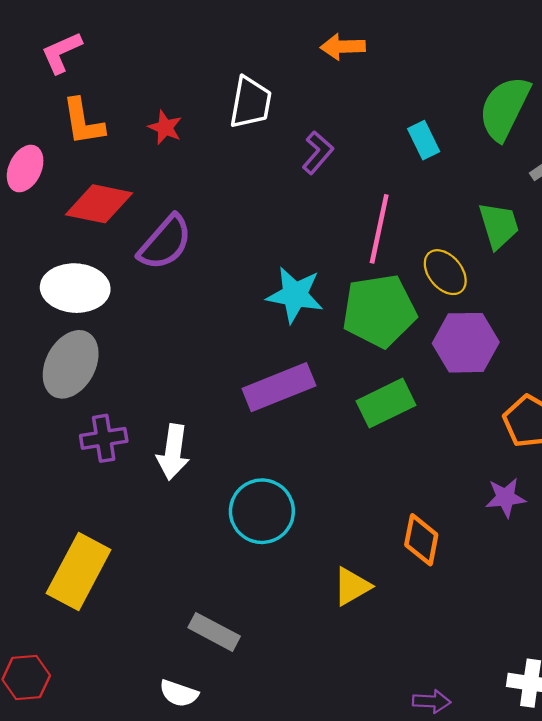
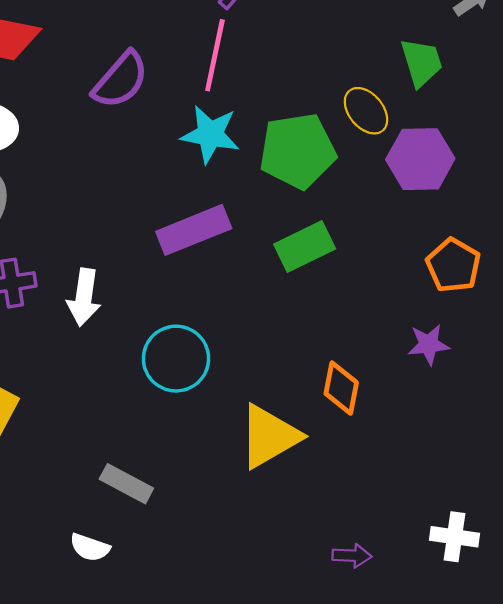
pink line: (379, 229) -> (215, 55), moved
purple semicircle: (165, 243) -> (121, 80), moved
purple hexagon: (466, 343) -> (420, 159), moved
yellow triangle: (352, 586) -> (269, 436), size x1.6

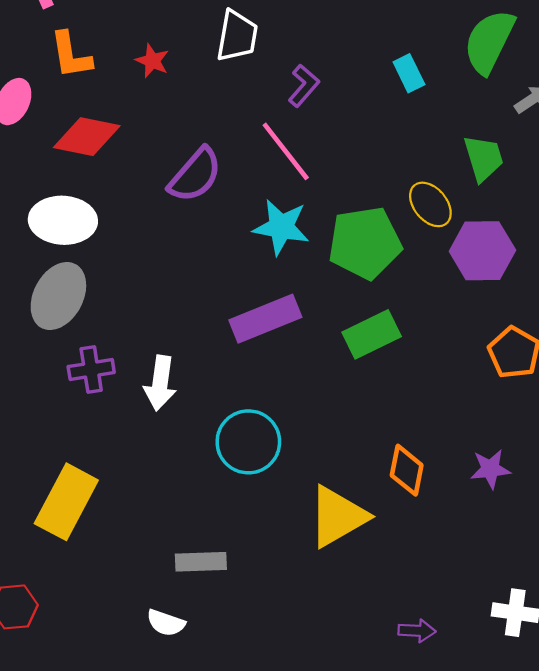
pink line: (215, 55) -> (286, 151), turned -50
purple star: (429, 344) -> (490, 469), moved
gray rectangle: (126, 484) -> (201, 562), turned -30

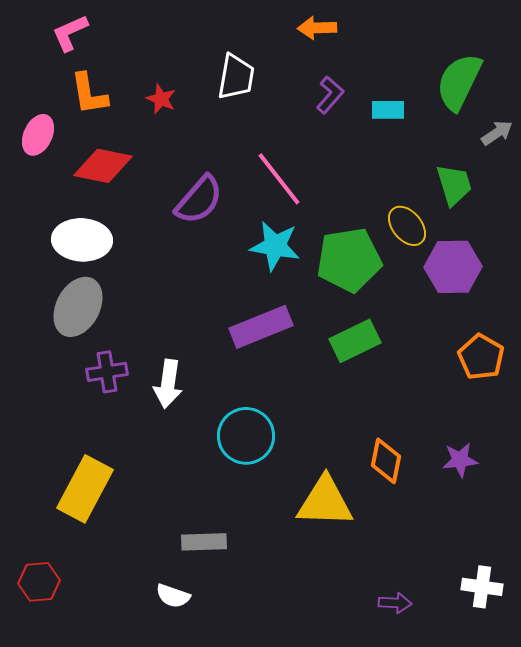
cyan rectangle: (409, 73) -> (388, 110), turned -64
purple L-shape: (304, 86) -> (330, 95), moved
yellow triangle: (338, 517) -> (325, 502), turned 32

